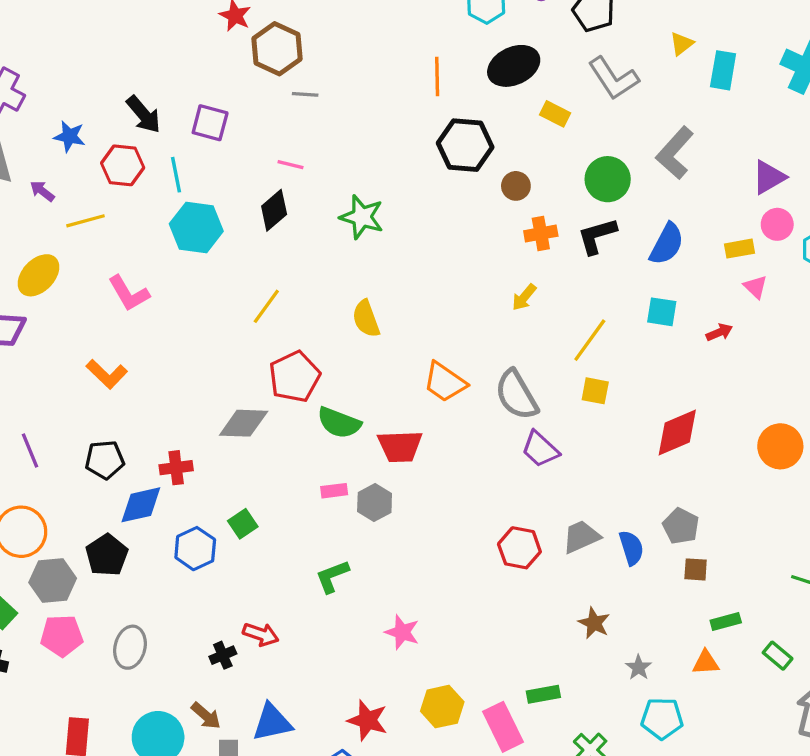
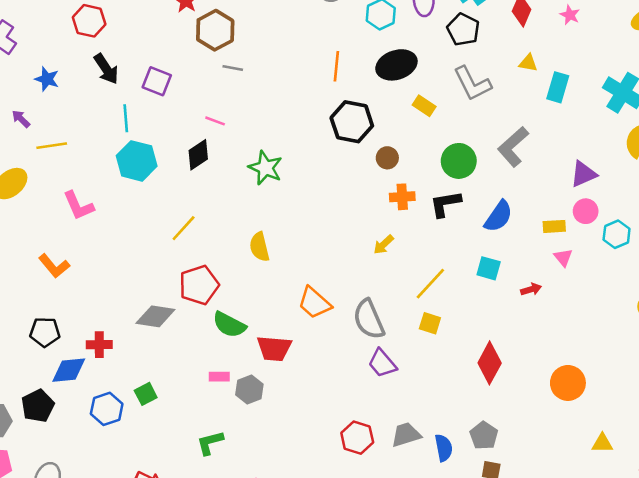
yellow triangle: (682, 44) -> (528, 63), turned 42
red hexagon: (123, 165) -> (89, 21), moved
red diamond: (677, 433) -> (490, 363), turned -45

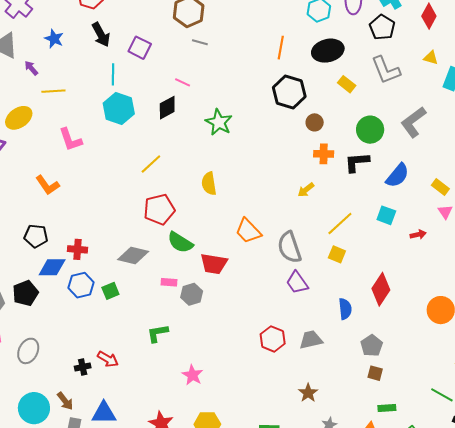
yellow rectangle: (554, 226) -> (440, 187), turned 36
gray diamond: (155, 316) -> (133, 256), moved
blue hexagon: (107, 409) -> (81, 285), moved
blue semicircle: (444, 448) -> (345, 309), moved

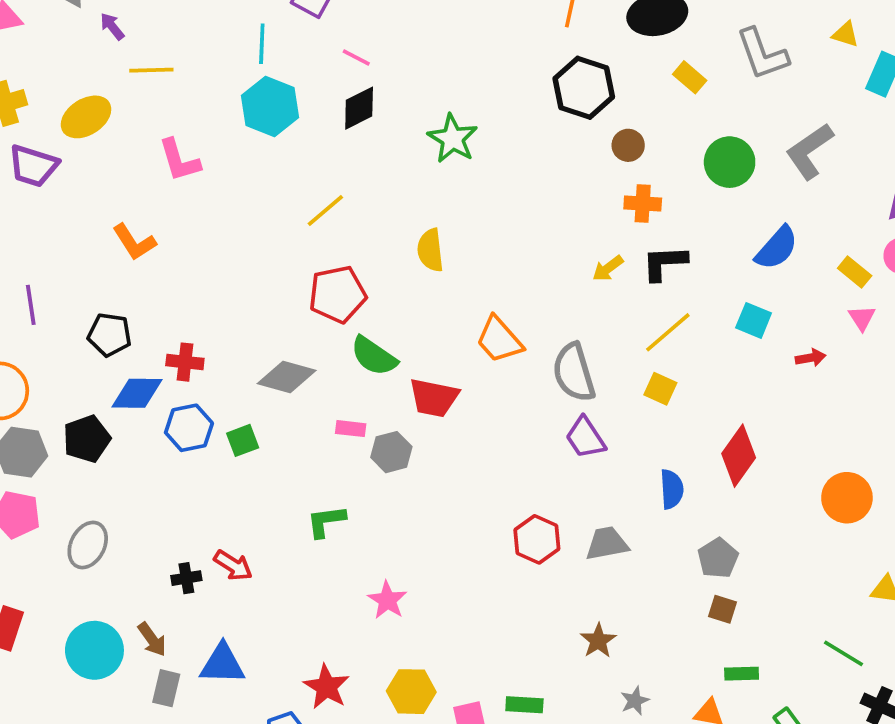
pink line: (183, 82) -> (356, 58), moved
black L-shape: (357, 162) -> (664, 263), moved

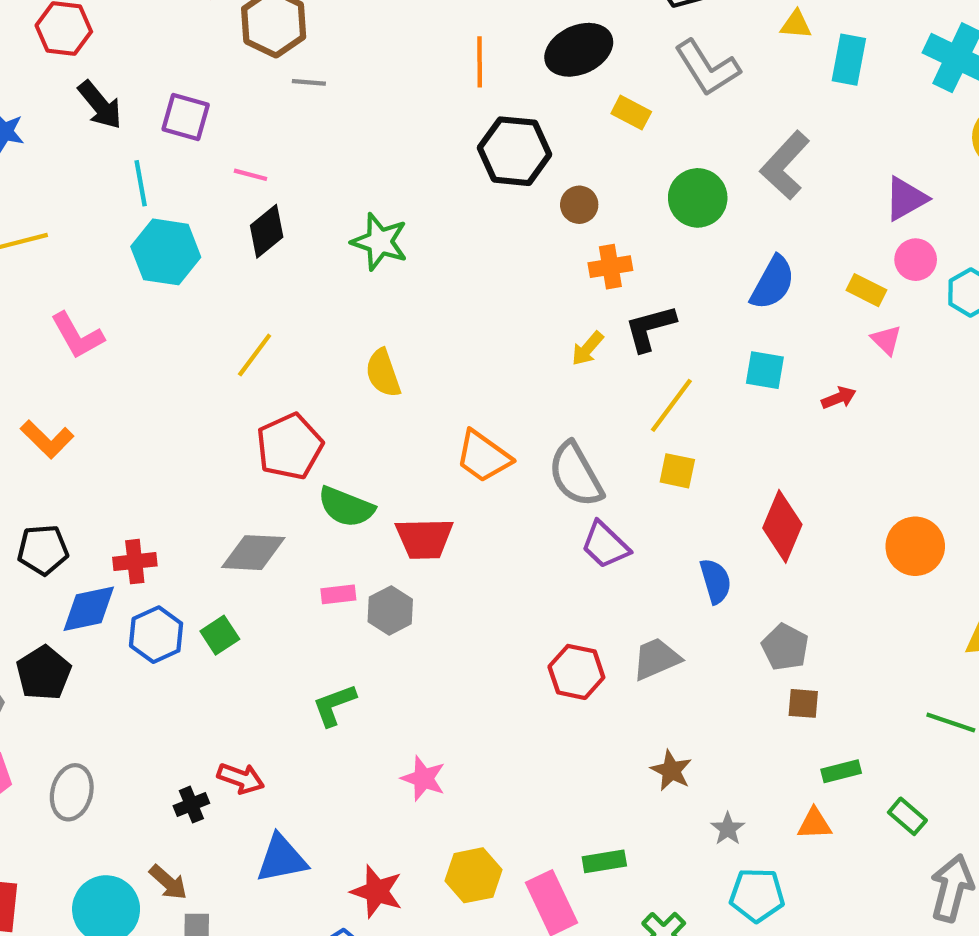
blue triangle: (222, 664) -> (281, 859), moved

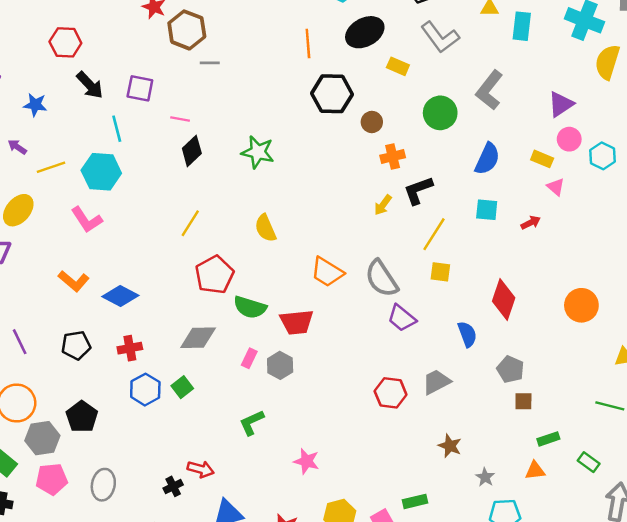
cyan hexagon: (166, 252) -> (101, 172), moved
pink rectangle: (338, 594) -> (249, 358), turned -54
blue diamond: (89, 609) -> (120, 296), moved, turned 44

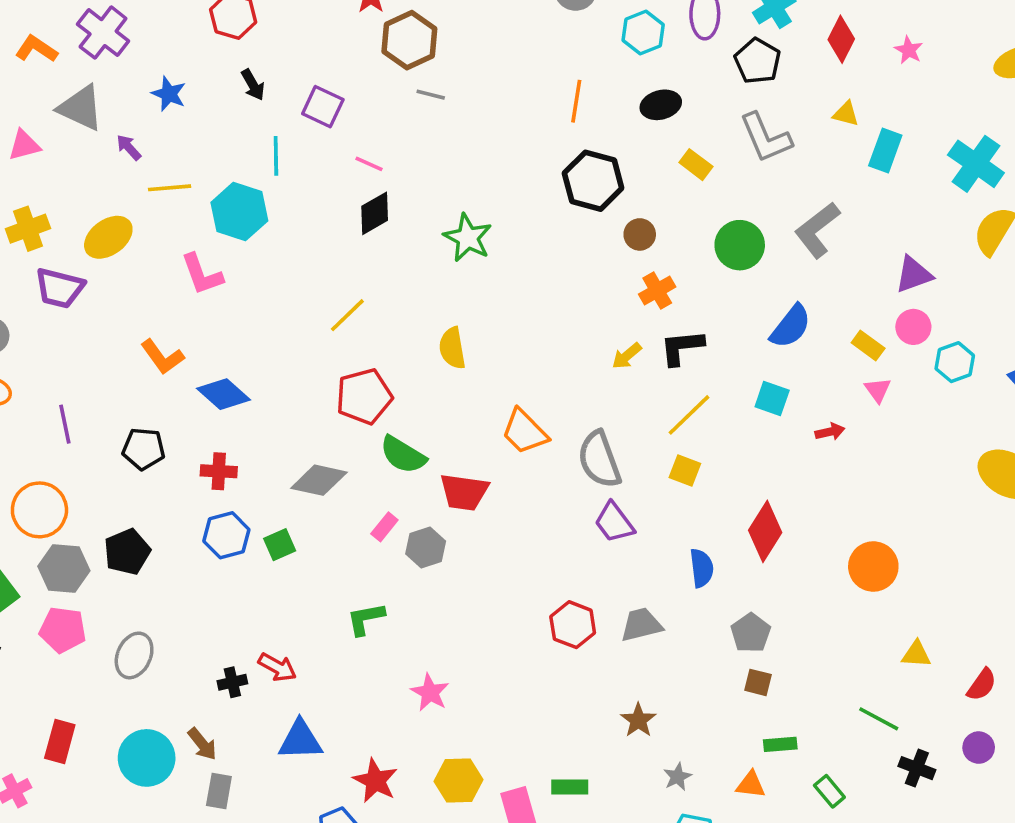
black ellipse: (365, 32) -> (661, 105), size x0.7
black arrow: (90, 85) -> (253, 85), size x0.7
orange cross: (393, 157) -> (657, 291), turned -30

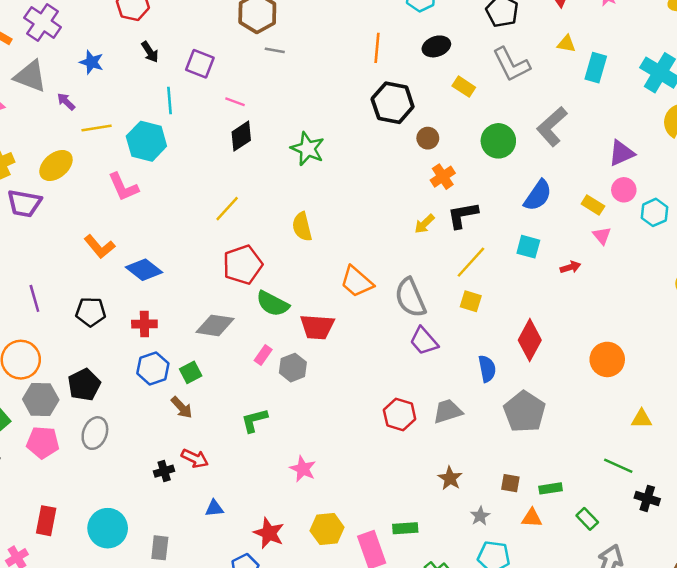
gray pentagon: (751, 633) -> (524, 412), size x1.5
gray ellipse: (134, 655) -> (95, 433), moved
brown square: (758, 682) -> (510, 483), moved
blue triangle: (300, 740) -> (214, 508), size x0.6
brown arrow: (202, 744) -> (182, 407), moved

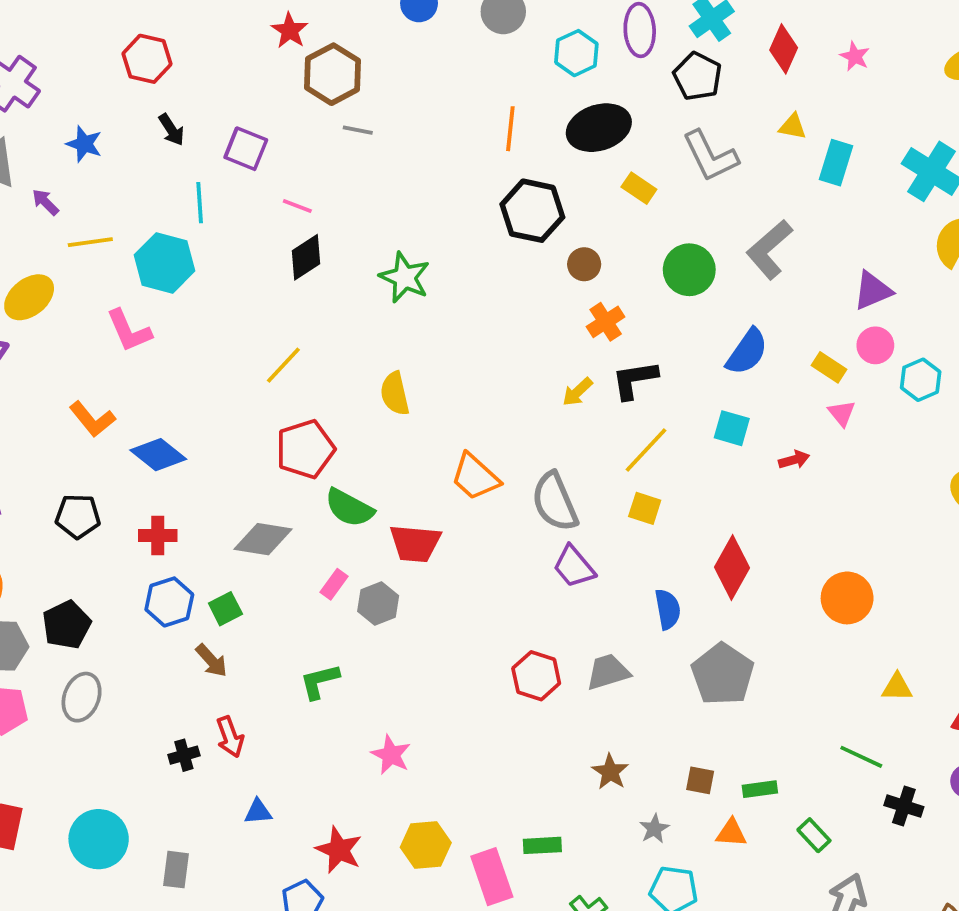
black ellipse: (436, 46) -> (599, 128), size x1.5
red arrow: (195, 458) -> (230, 737), turned 44

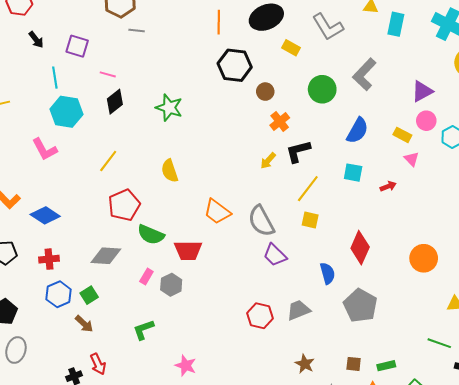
cyan hexagon: (165, 263) -> (66, 112), moved
pink L-shape: (129, 331) -> (45, 149), moved

